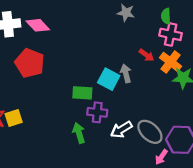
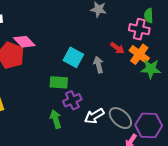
green semicircle: (166, 16) -> (149, 16), moved
pink diamond: (38, 25) -> (24, 42), moved
cyan square: (109, 79) -> (73, 57), moved
purple cross: (97, 112) -> (72, 100), turned -30

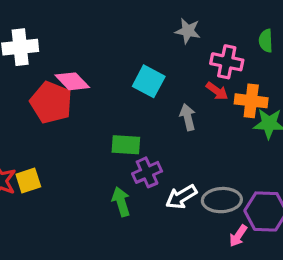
pink cross: (139, 29) -> (227, 62), moved
orange cross: (139, 54) -> (251, 101), turned -30
cyan square: (73, 57) -> (149, 81), moved
gray ellipse: (120, 118) -> (222, 200), turned -45

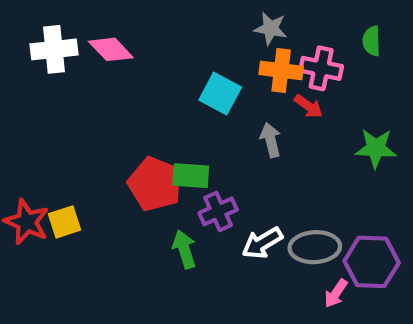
pink diamond: (72, 81) -> (111, 49), moved
orange cross: (251, 101) -> (281, 70), moved
red pentagon: (51, 102) -> (155, 184), moved

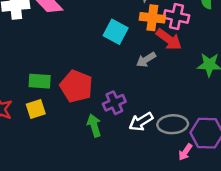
red arrow: (308, 106) -> (169, 39), size x1.5
gray arrow: (271, 140) -> (146, 60), turned -108
green rectangle: (191, 176) -> (40, 81), moved
yellow square: (65, 222) -> (36, 109), moved

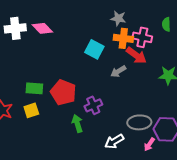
white arrow: (141, 122) -> (114, 141), moved

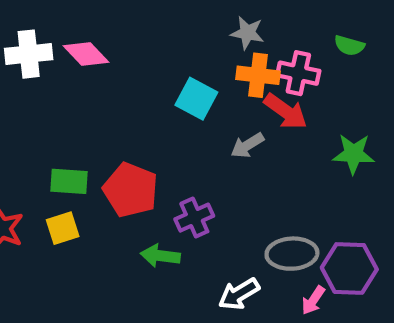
green semicircle: (166, 24) -> (349, 46), turned -72
green arrow: (77, 123) -> (160, 256), turned -66

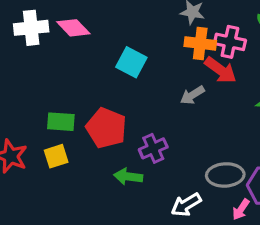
cyan square: (196, 99) -> (131, 62), moved

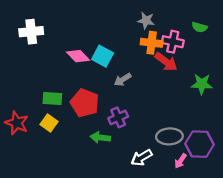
pink diamond: (73, 28) -> (78, 56), moved
gray arrow: (192, 95) -> (123, 80), moved
yellow square: (56, 156) -> (49, 123), turned -36

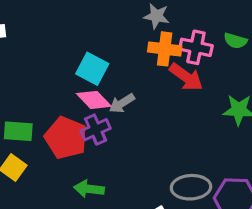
green semicircle: (200, 27) -> (235, 41), moved
pink diamond: (78, 56) -> (94, 100), moved
purple cross: (118, 117) -> (96, 130), moved

